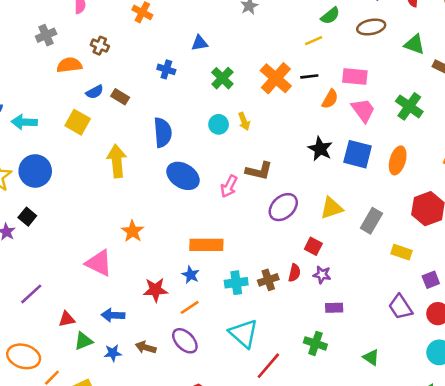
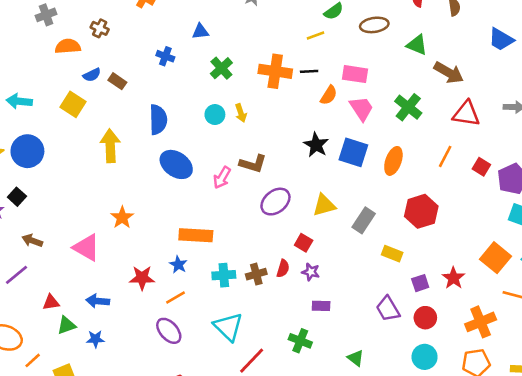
orange cross: (276, 78) -> (275, 71), turned -36
brown arrow: (146, 347) -> (32, 241), moved

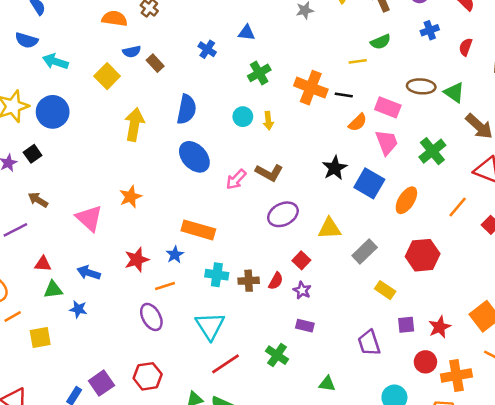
brown ellipse: (374, 25) -> (421, 86), moved
red star: (142, 278) -> (137, 260), turned -30
red circle: (425, 318) -> (425, 362), moved
green triangle: (356, 358) -> (327, 384), turned -42

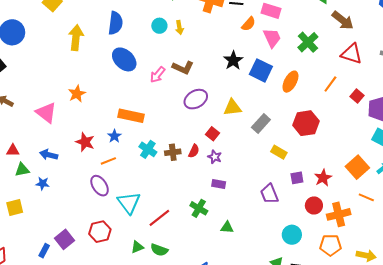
red star: (137, 260) -> (85, 142), turned -30
cyan cross: (217, 275) -> (148, 149), turned 30
cyan triangle: (210, 326) -> (129, 203), moved
green triangle: (327, 384) -> (227, 227), moved

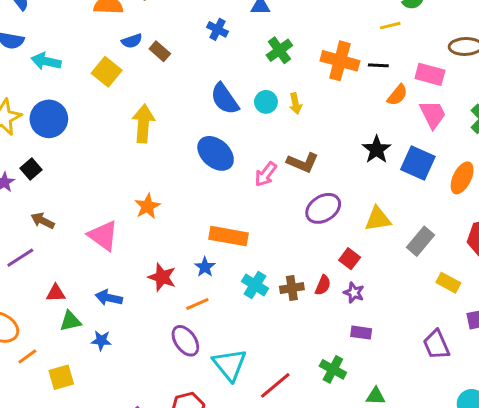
blue semicircle: (115, 23) -> (225, 99), moved, turned 140

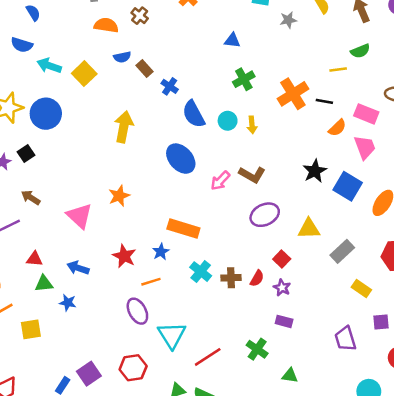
blue cross: (217, 29) -> (170, 86), moved
orange cross: (340, 61) -> (293, 94), turned 36
yellow square: (107, 72) -> (84, 74), moved

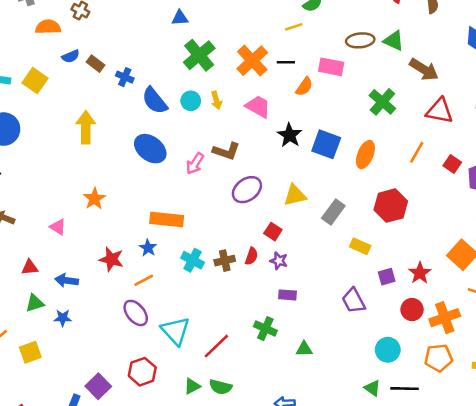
green cross: (244, 79) -> (199, 55), size x1.4
pink trapezoid: (365, 147) -> (258, 107), moved, turned -30
pink triangle: (79, 216) -> (58, 227), size x0.6
red triangle: (34, 259) -> (30, 267), moved

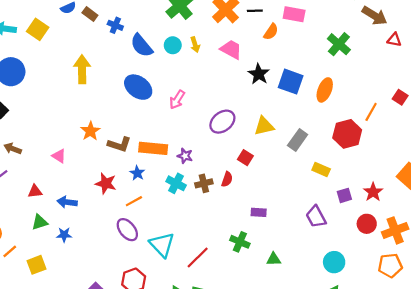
red triangle: (440, 111) -> (394, 40), moved, size x0.6
brown L-shape: (226, 151) -> (119, 144), moved
orange line: (417, 152) -> (371, 112), moved
purple star: (279, 261) -> (185, 156), moved
cyan circle: (388, 350) -> (334, 262), moved

